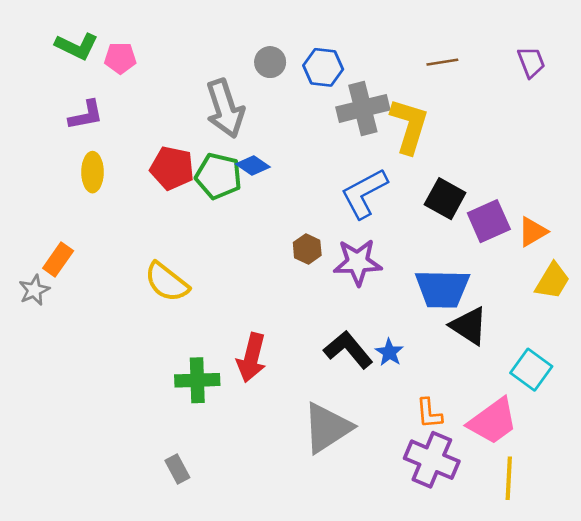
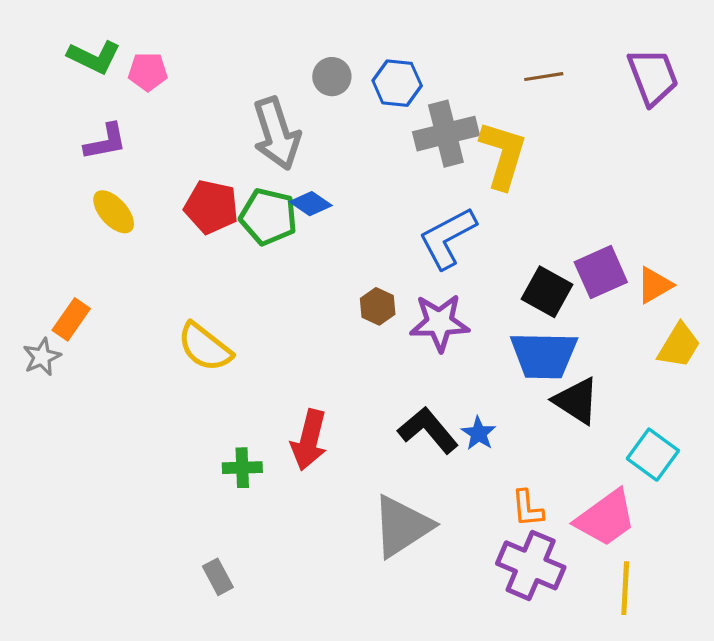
purple trapezoid: (531, 62) -> (653, 77), size x1.5
yellow ellipse: (92, 172) -> (114, 212), turned -42
black square: (445, 199) -> (547, 292), moved
green cross: (197, 380) -> (242, 468), size x0.7

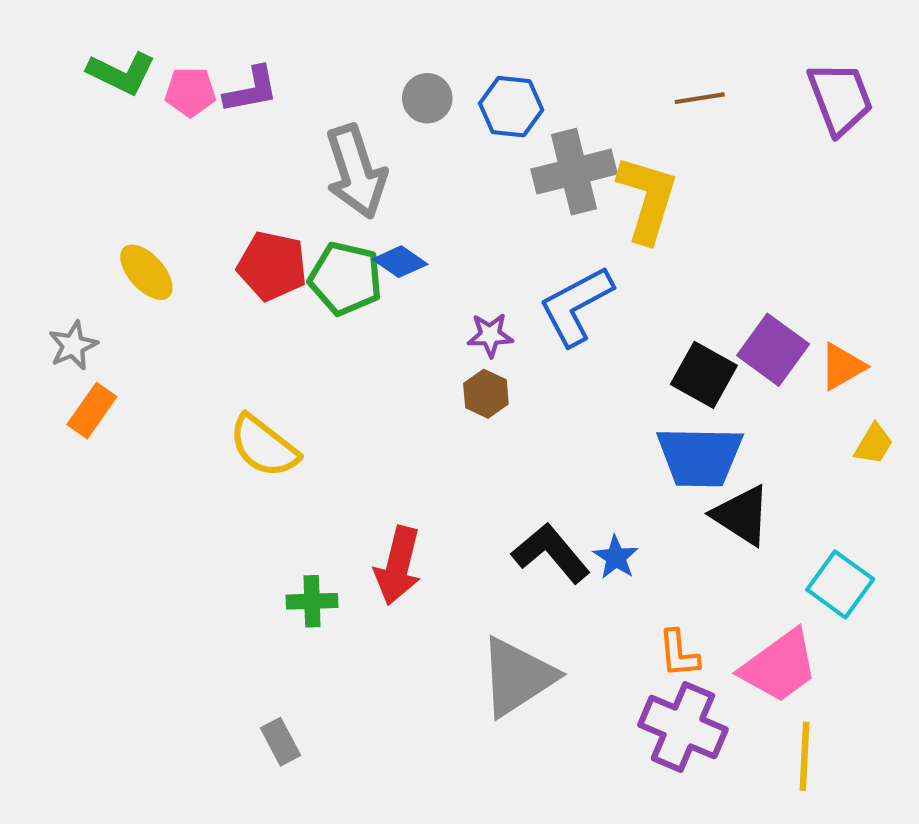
purple L-shape: (105, 142) -> (251, 90), moved
purple square: (601, 272) -> (773, 350), turned -30
purple star: (439, 323) -> (490, 335), moved, size x0.6
yellow trapezoid: (679, 345) -> (874, 444), size x0.7
gray star: (42, 357) -> (73, 346), moved

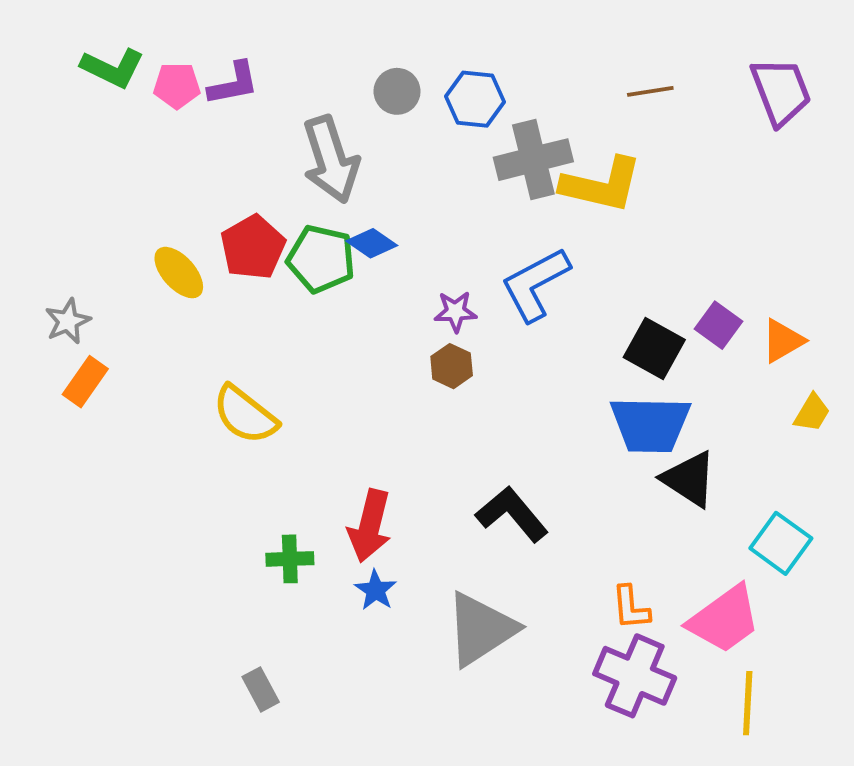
yellow L-shape: (647, 199) -> (602, 185), turned 86
red pentagon: (272, 266) -> (253, 247), turned 30
yellow ellipse: (146, 272) -> (179, 273), moved
purple square: (773, 350) -> (718, 325), size x0.7
blue star: (616, 557) -> (376, 590), moved

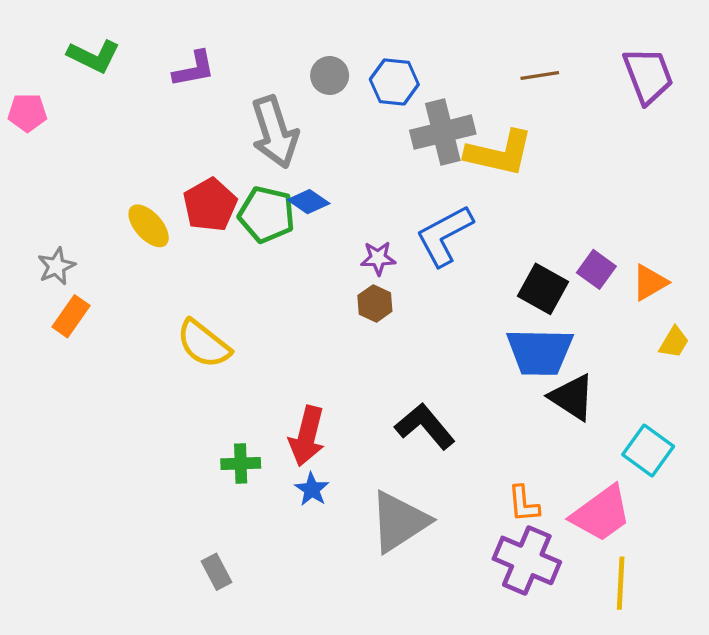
pink pentagon: (177, 85) -> (27, 113), moved

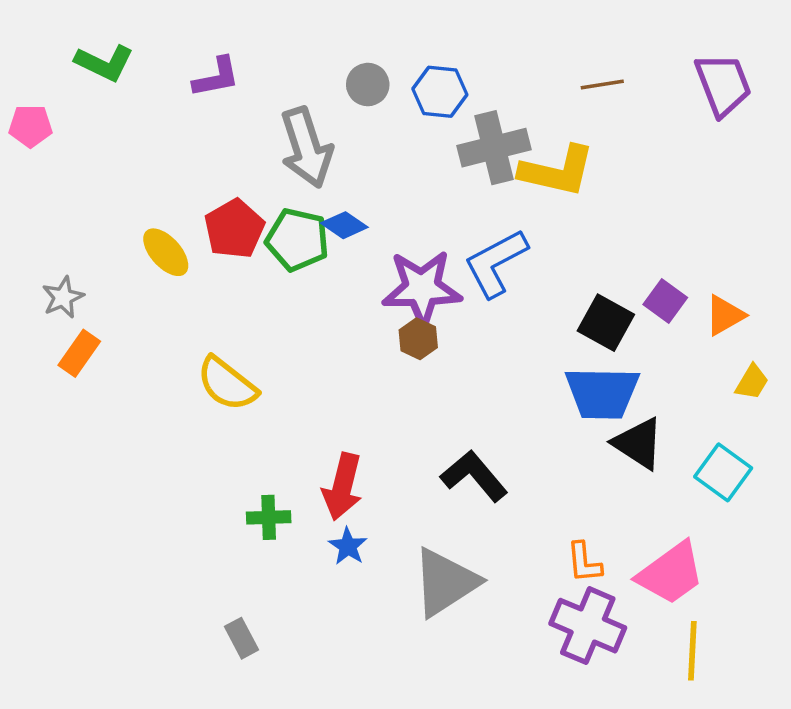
purple star: (378, 258) -> (422, 288), size x2.0
cyan square: (648, 451) -> (723, 472), moved

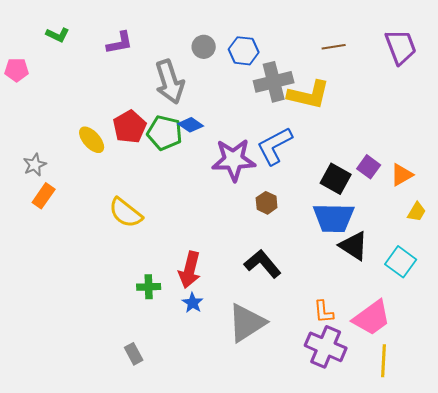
green L-shape: (104, 63) -> (58, 35), size x0.7
brown hexagon: (418, 339) -> (267, 203), moved

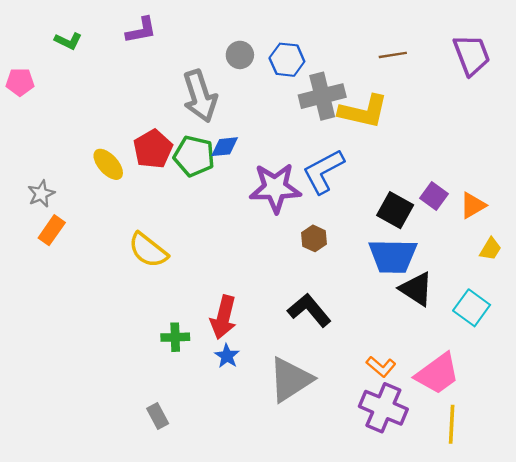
purple L-shape: (120, 43) -> (141, 30), moved
blue diamond: (191, 125) -> (225, 147), turned -40
orange L-shape: (324, 312) -> (381, 367), turned -45

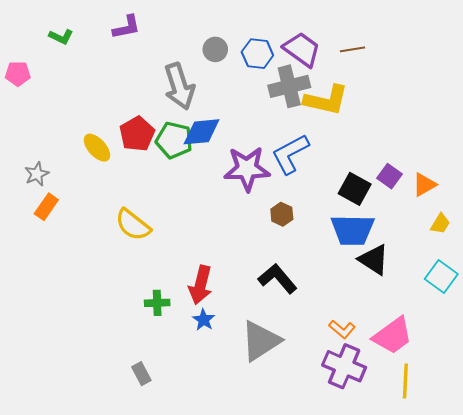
purple trapezoid: (472, 55) -> (302, 49), moved, turned -33
blue diamond: (225, 147) -> (202, 132), size x1.5
cyan square: (472, 308) -> (441, 276), moved

